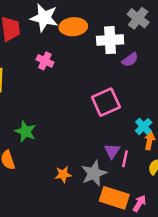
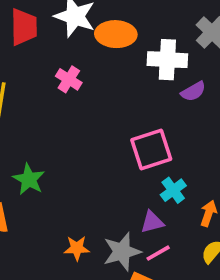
cyan cross: (144, 127) -> (173, 190), moved
purple triangle: (112, 151) -> (152, 222), turned 35
pink line: (125, 159) -> (158, 253), moved, turned 42

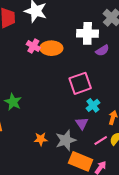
orange ellipse: (116, 34) -> (51, 48), moved
purple triangle: (152, 222) -> (82, 123), turned -48
pink line: (158, 253) -> (101, 140), moved

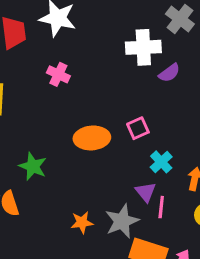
orange ellipse: (51, 48) -> (92, 138), moved
pink square: (80, 83) -> (138, 128), size x0.6
pink line: (101, 140) -> (161, 207), moved, turned -48

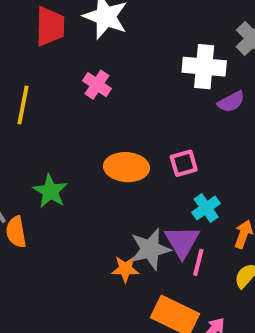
purple triangle: (146, 192) -> (182, 242), size x1.4
gray star: (122, 221) -> (150, 249), moved
orange star: (82, 222) -> (125, 269), moved

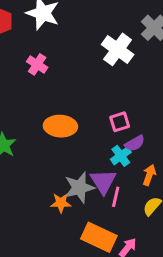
white cross: (204, 67) -> (118, 49), turned 32
purple semicircle: (231, 102) -> (135, 143), moved
pink square: (184, 163) -> (120, 122), moved

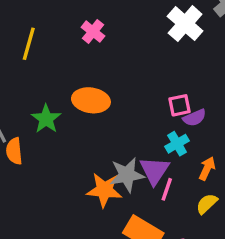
orange ellipse: (60, 126) -> (91, 100), moved
purple semicircle: (135, 143) -> (194, 118), moved
orange star: (61, 203) -> (104, 190), size x1.5

